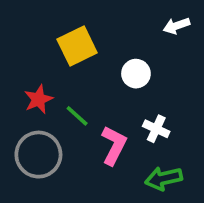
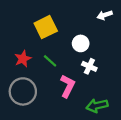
green line: (77, 116) -> (50, 61), moved
white cross: (156, 129) -> (89, 66), moved

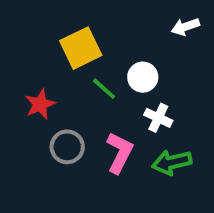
green line: (50, 61) -> (104, 89), moved
gray circle: (23, 91) -> (67, 147), moved, size x0.7
green arrow: (97, 106) -> (172, 162), moved

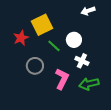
white arrow: (185, 27) -> (88, 11), moved
red star: (40, 104) -> (21, 38), moved
gray circle: (67, 147) -> (35, 66), moved

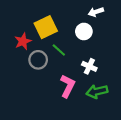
white circle: (74, 40) -> (84, 31), moved
gray circle: (35, 66) -> (38, 60), moved

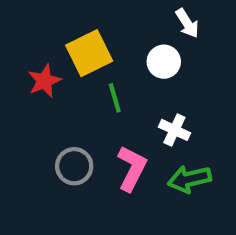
white arrow: (96, 12) -> (187, 23), turned -104
green line: (59, 50) -> (115, 98), turned 32
gray circle: (38, 60) -> (74, 166), moved

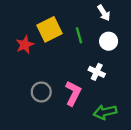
white circle: (164, 62) -> (109, 41), moved
green line: (115, 98) -> (79, 35), moved
green arrow: (189, 179) -> (105, 112), moved

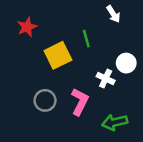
yellow square: (50, 29) -> (58, 55), moved
white circle: (109, 41) -> (126, 63), moved
red star: (25, 45) -> (27, 27), moved

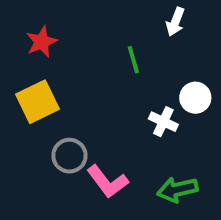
white arrow: (113, 14) -> (175, 22), turned 54
yellow square: (58, 55) -> (38, 102), moved
pink L-shape: (80, 102) -> (107, 182), moved, turned 116

